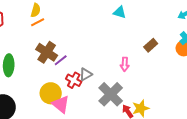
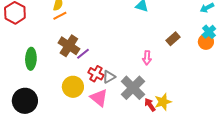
gray triangle: (86, 74) -> (109, 77), moved
pink triangle: (61, 104) -> (99, 98), moved

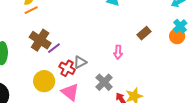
gray triangle: (109, 77) -> (80, 62), moved
gray cross: (133, 88) -> (104, 82), size x0.7

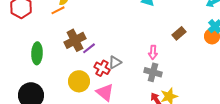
orange line: (31, 10) -> (58, 10), moved
brown cross: (40, 40) -> (75, 40), turned 30
gray cross: (104, 82) -> (153, 72), moved, turned -30

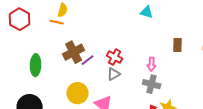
orange line: (58, 10) -> (57, 22), turned 40
brown rectangle: (179, 33) -> (178, 45), turned -48
red cross: (102, 68) -> (115, 57), moved

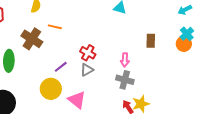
orange line: (57, 22) -> (55, 27), moved
brown cross: (74, 52) -> (32, 39), moved, turned -30
purple line: (88, 60) -> (61, 67), moved

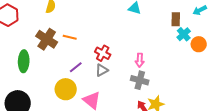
orange line: (55, 27) -> (70, 37), moved
cyan cross: (187, 34) -> (184, 34), moved
brown rectangle: (151, 41) -> (176, 19), moved

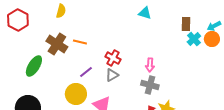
cyan arrow: (200, 10) -> (214, 26), moved
orange circle: (199, 44) -> (212, 39), moved
green ellipse: (24, 61) -> (34, 66), turned 30

